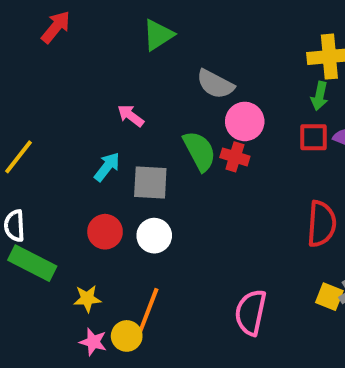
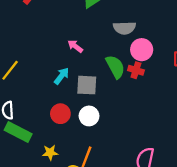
gray semicircle: (215, 84) -> (124, 28), turned -30

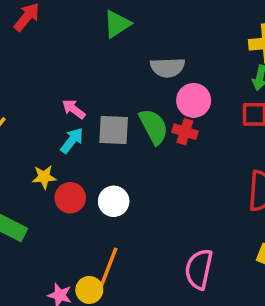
pink arrow: (75, 46) -> (74, 109), moved
gray square: (87, 85) -> (114, 130), moved
yellow star: (50, 153) -> (44, 177), moved

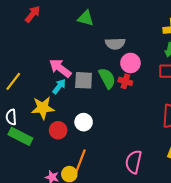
green triangle: (117, 24) -> (86, 18), turned 48
pink arrow: (74, 109) -> (60, 68), size x1.6
yellow star: (44, 177) -> (43, 108), size x1.6
red circle: (70, 198) -> (58, 130), moved

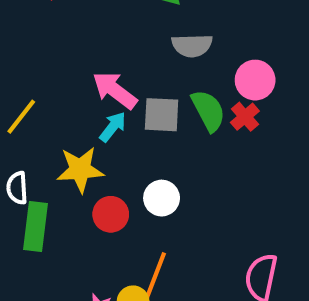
gray semicircle: (115, 44) -> (192, 45), moved
red cross: (125, 81) -> (245, 117), turned 32
green rectangle: (20, 136) -> (35, 227), turned 70

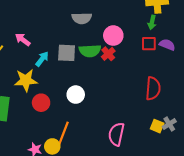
pink arrow: (115, 90) -> (23, 40), moved, size x0.7
green semicircle: (208, 111) -> (90, 51), turned 115
white circle: (162, 198) -> (76, 95), moved

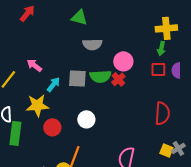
purple semicircle: (167, 45) -> (176, 70), turned -112

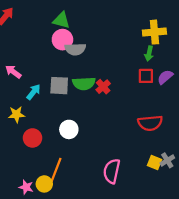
pink circle: (123, 61) -> (62, 40), moved
purple semicircle: (176, 70) -> (165, 77), turned 49
yellow star: (37, 105) -> (16, 114), size x0.7
red semicircle: (162, 113) -> (150, 123), turned 80

